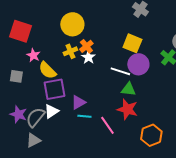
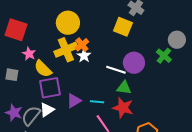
yellow square: (132, 43) -> (123, 27), moved
yellow cross: (70, 51) -> (66, 50), size x1.6
cyan line: (84, 116) -> (97, 102), moved

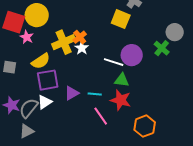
yellow circle: (68, 23) -> (37, 15), moved
pink star: (29, 54) -> (27, 37), moved
yellow semicircle: (43, 69) -> (41, 61), turned -78

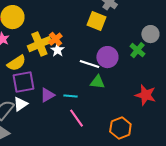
red star: (121, 100) -> (145, 95), moved

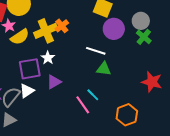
gray circle: (150, 34) -> (141, 21), moved
white star: (57, 50) -> (48, 58), moved
purple circle: (107, 57) -> (114, 29), moved
yellow semicircle: (16, 63) -> (20, 37), moved
cyan line: (70, 96) -> (93, 95), moved, turned 40

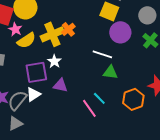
gray circle: (141, 21) -> (147, 15), moved
purple triangle: (54, 82) -> (60, 85), turned 42
orange hexagon: (127, 115) -> (133, 99), moved

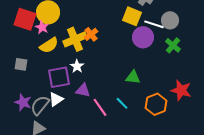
pink star: (15, 29) -> (42, 27), moved
white line: (102, 54) -> (154, 24), moved
pink line: (89, 108) -> (100, 107), moved

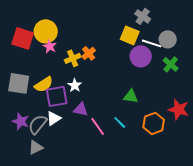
pink star: (42, 27) -> (50, 46), moved
yellow cross: (75, 39) -> (73, 58), size x0.7
yellow semicircle: (49, 45) -> (44, 84), moved
gray square: (21, 64) -> (19, 83), size x1.6

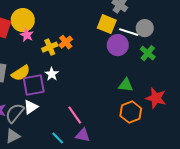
green triangle: (131, 96) -> (126, 85), moved
purple triangle: (81, 109) -> (83, 135), moved
cyan line: (120, 122) -> (58, 138), moved

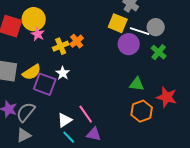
purple square: (34, 85) -> (45, 84), turned 30
white triangle: (31, 107) -> (65, 120), moved

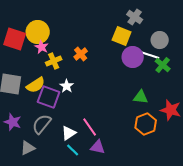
white line: (140, 31) -> (150, 55), moved
yellow cross: (61, 46) -> (54, 61), moved
gray semicircle: (26, 112) -> (42, 124), moved

